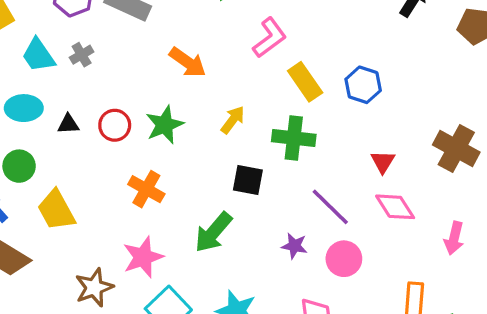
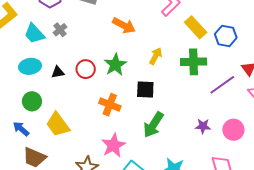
blue hexagon: (363, 85) -> (226, 36), moved
black square: (248, 180) -> (145, 89), moved
purple line: (330, 207) -> (222, 85), moved, turned -72

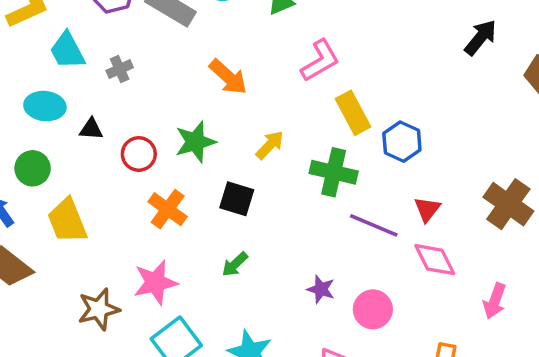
gray cross: (60, 30) -> (120, 69), moved
red circle: (86, 69) -> (139, 154), moved
purple line: (222, 85) -> (374, 225), turned 44
green arrow: (153, 125) -> (235, 264), size x0.6

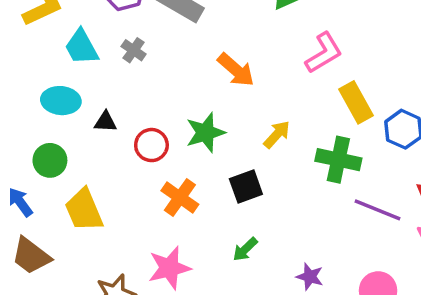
gray cross: (120, 69) -> (134, 50), moved, turned -30
black square: (237, 199) -> (246, 187), turned -36
purple star: (321, 289) -> (310, 277), moved

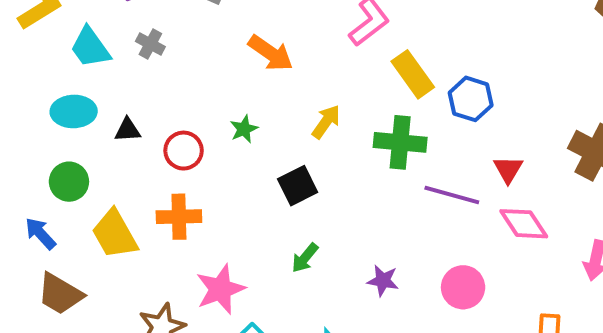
green star: (205, 133) -> (244, 129), size x0.6
orange cross: (180, 198) -> (179, 217), moved, turned -30

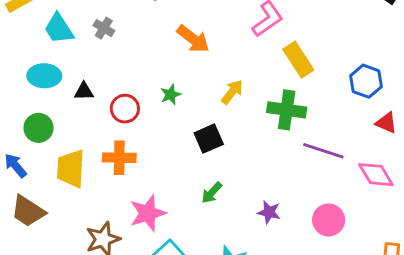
blue hexagon: (471, 99) -> (366, 81), moved
red triangle: (508, 169) -> (386, 123), moved, turned -40
yellow trapezoid: (115, 234) -> (71, 169), turned 30

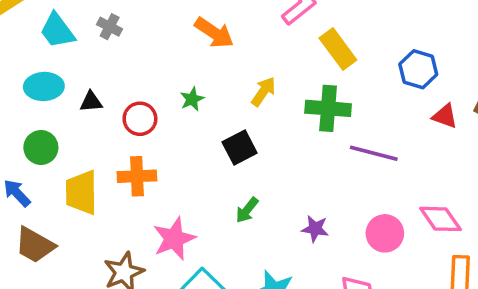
pink diamond: (376, 175) -> (440, 219), moved

